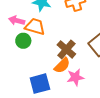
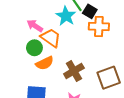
orange semicircle: (62, 65) -> (45, 63), moved

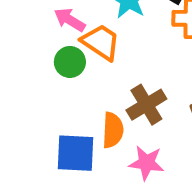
orange semicircle: (45, 63) -> (113, 130), moved, turned -60

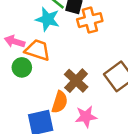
orange semicircle: (113, 130) -> (60, 102), turned 30

